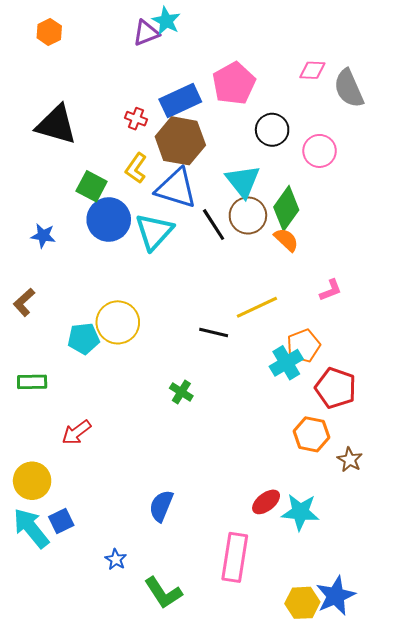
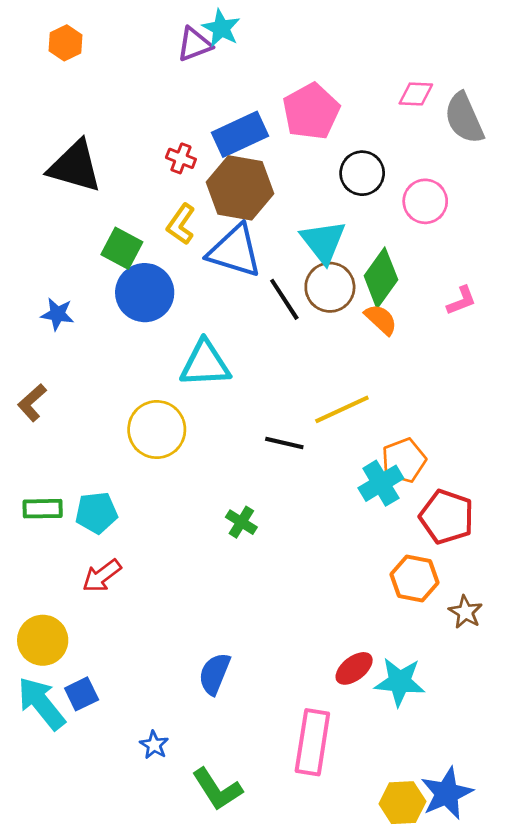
cyan triangle: (154, 232) -> (205, 364), moved, turned 45
pink L-shape: (331, 290) -> (461, 301), moved
cyan pentagon: (84, 339) -> (96, 513), moved

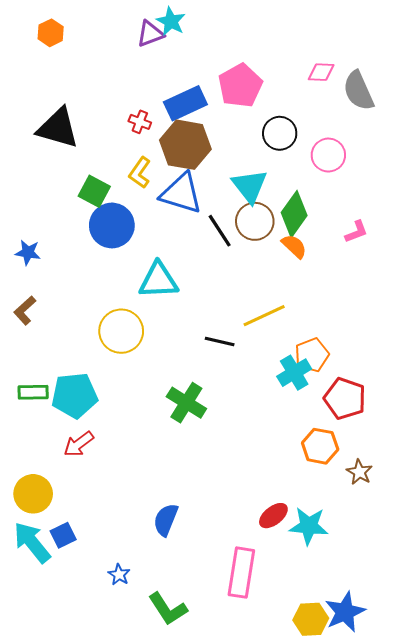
blue star: (57, 314) -> (28, 252), moved
cyan pentagon: (96, 513) -> (75, 395), size x1.4
green cross: (241, 522) -> (186, 403), size x1.6

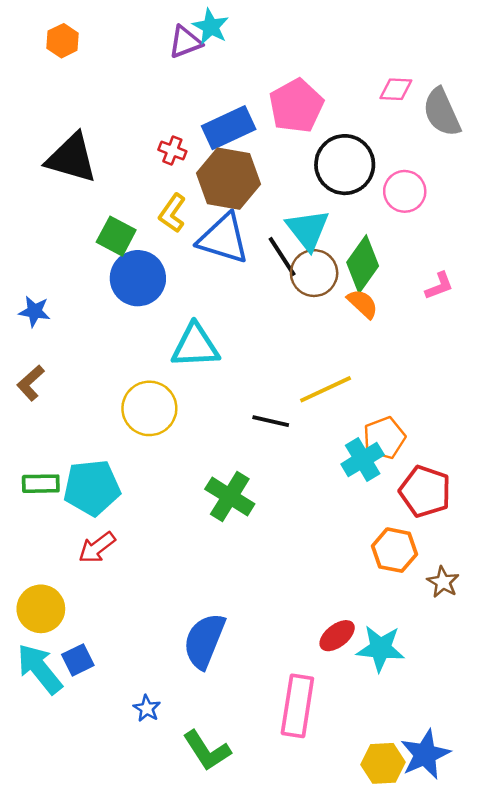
black circle: (280, 133) -> (345, 165), size x1.4
black line: (220, 231) -> (282, 256), moved
blue semicircle: (166, 520) -> (204, 641), size x1.4

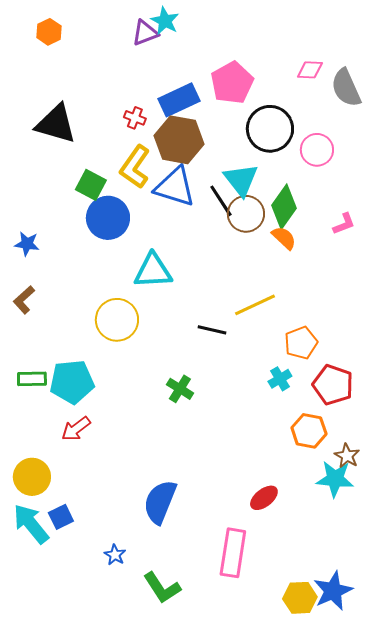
yellow L-shape: (172, 213) -> (135, 167), size x1.4
cyan cross: (363, 459) -> (280, 379), moved, size x0.7
green cross: (230, 496) -> (180, 389), size x0.7
cyan star: (380, 648) -> (335, 479), moved

